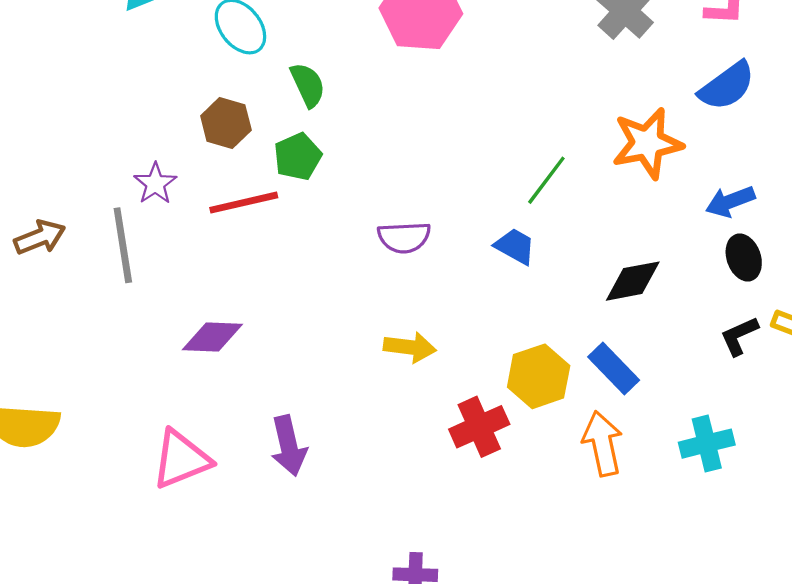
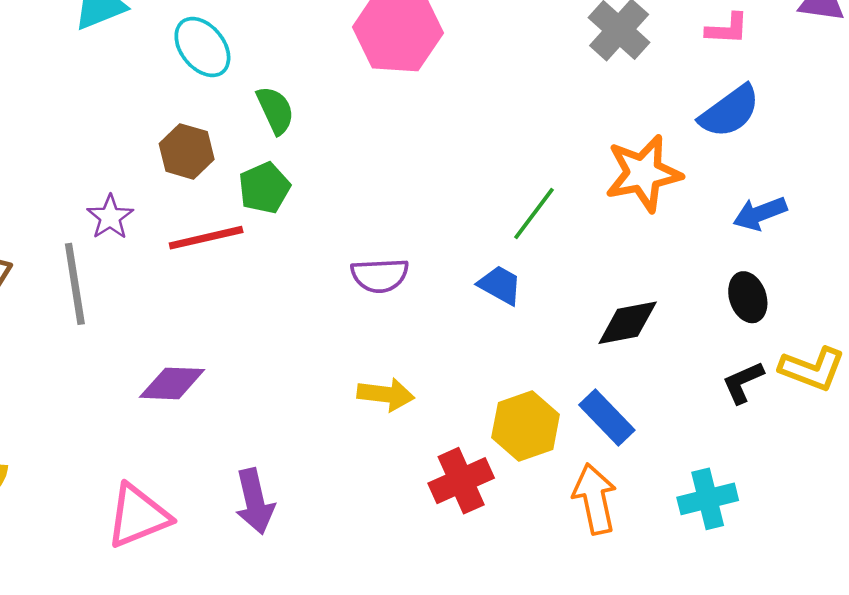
blue arrow: (730, 201) -> (760, 213), moved

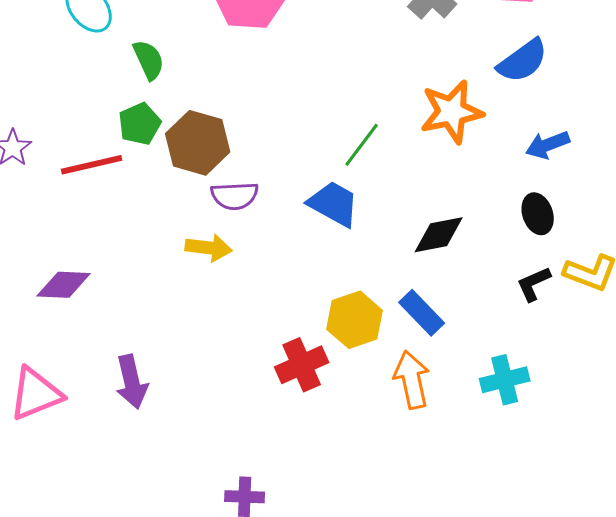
brown hexagon: (187, 151) -> (198, 143), moved, size x1.4
blue trapezoid: (500, 285) -> (334, 204), size x1.4
yellow arrow: (386, 394) -> (209, 248), moved

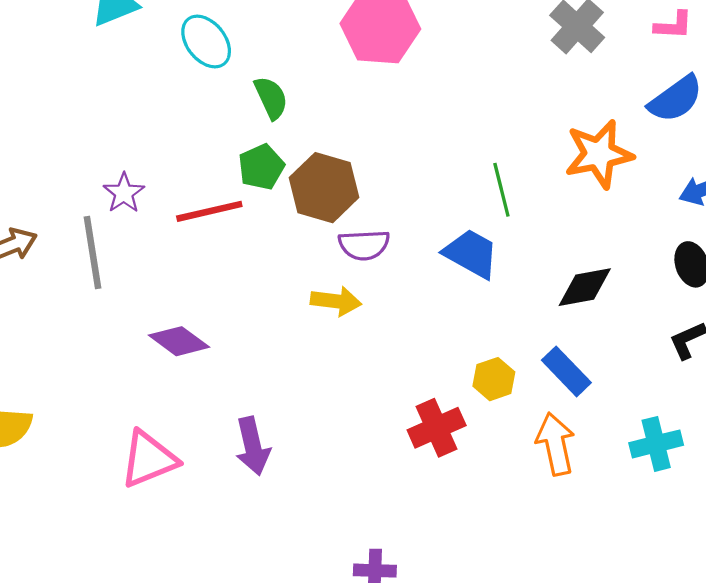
green line: (362, 145) -> (501, 190), turned -51
purple diamond: (64, 285) -> (179, 341), turned 34
yellow hexagon: (355, 320) -> (494, 379), size x0.7

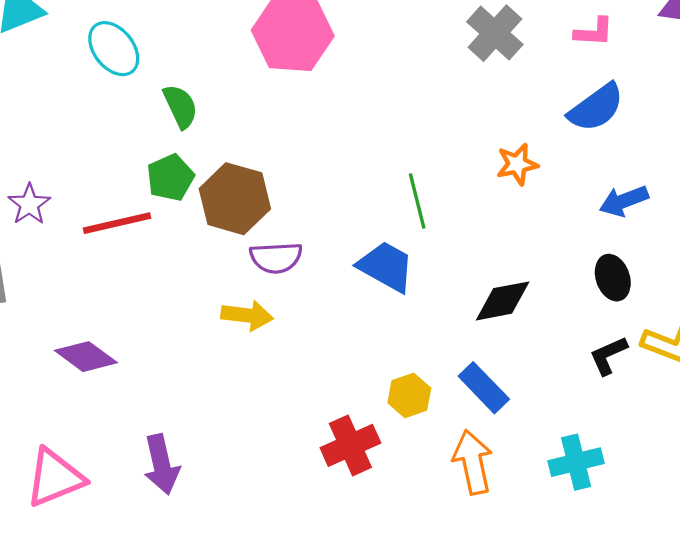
orange star: (599, 154) -> (517, 164), size x0.6

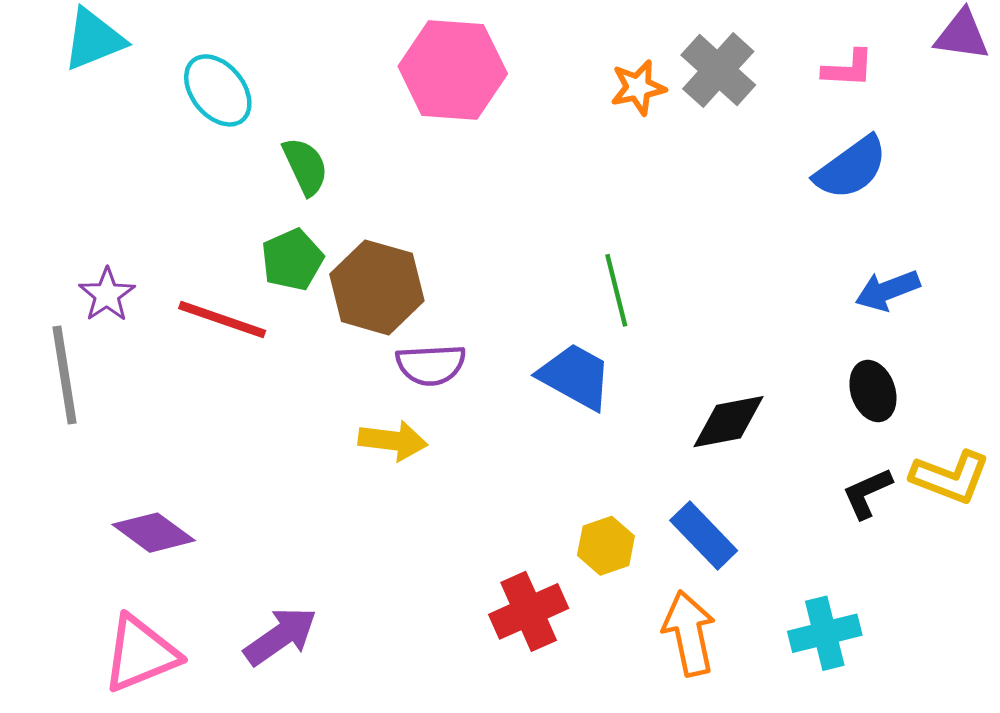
orange star: (517, 164) -> (638, 88), moved
red line: (117, 223) -> (222, 320), turned 32
purple diamond: (86, 357) -> (154, 533), moved
purple arrow: (161, 464) -> (281, 636), turned -112

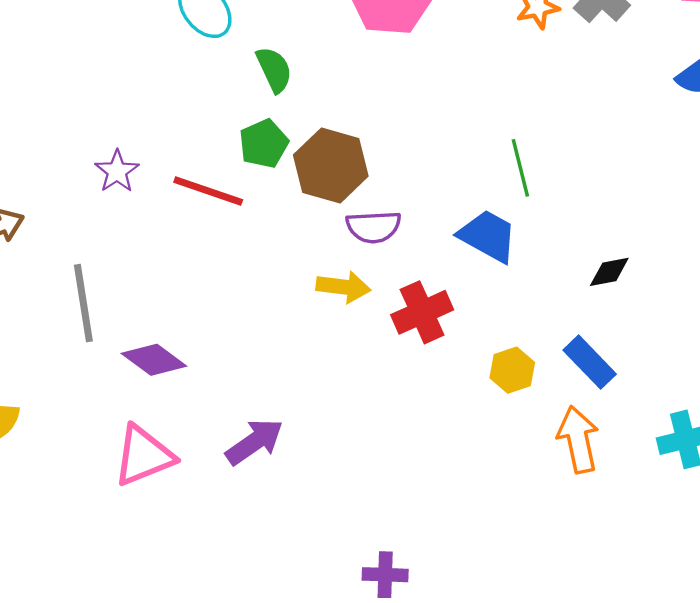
gray line: (65, 375) -> (83, 303), moved
black diamond: (728, 422) -> (609, 272), size x0.7
red cross: (529, 611) -> (422, 312), moved

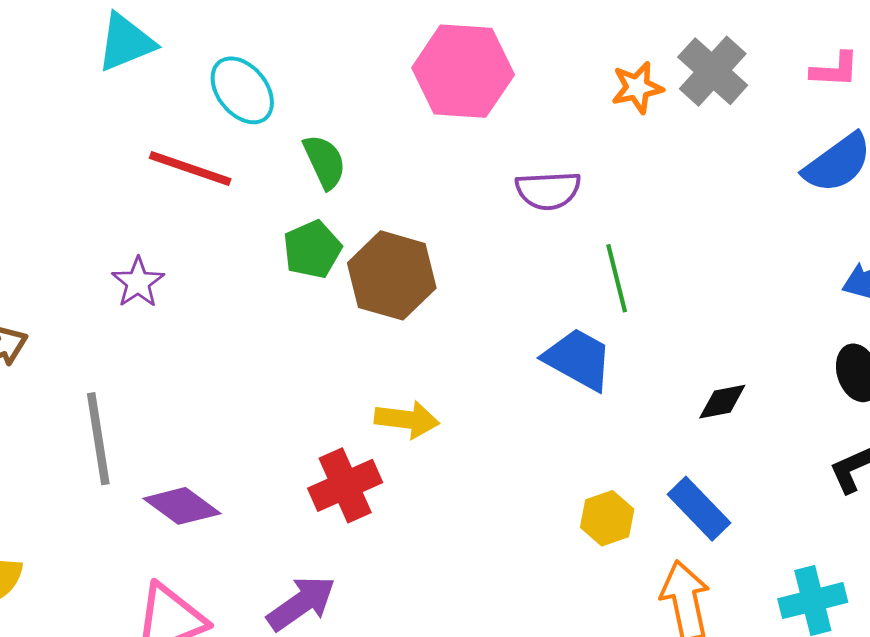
red line: (208, 191) -> (190, 169), moved
purple semicircle: (374, 227) -> (548, 190), moved
red cross: (422, 312) -> (345, 485), moved

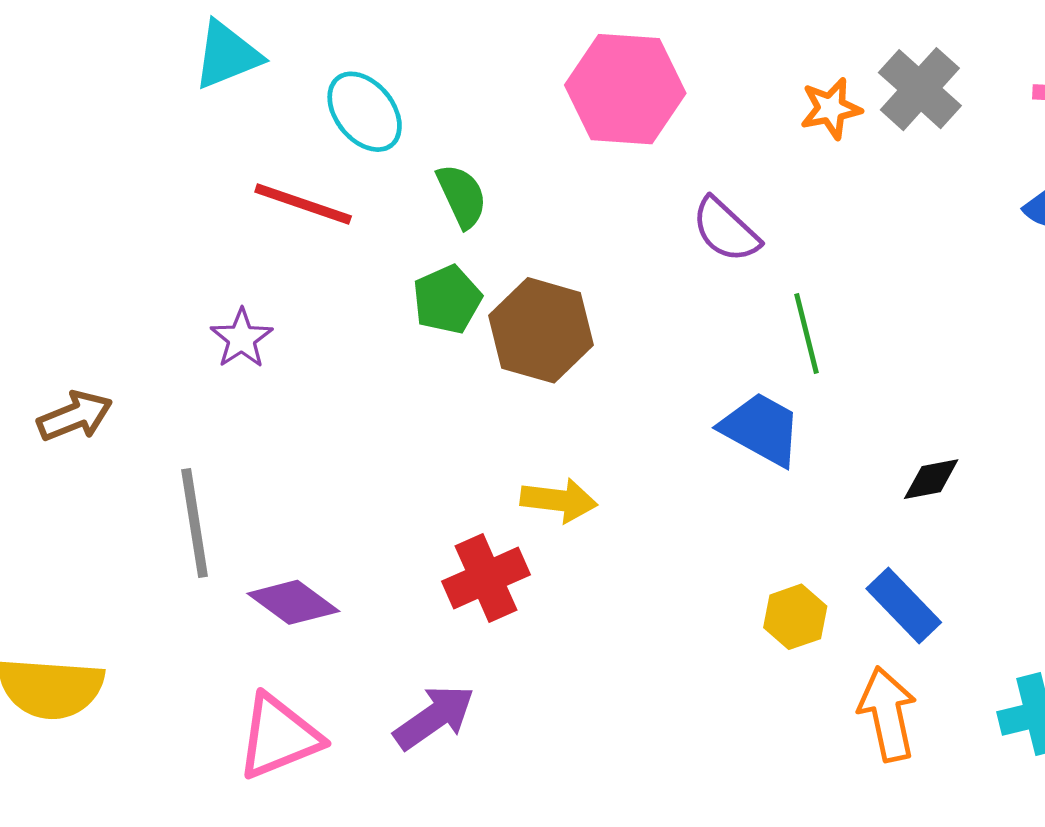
purple semicircle: (548, 190) -> (726, 230), turned 46

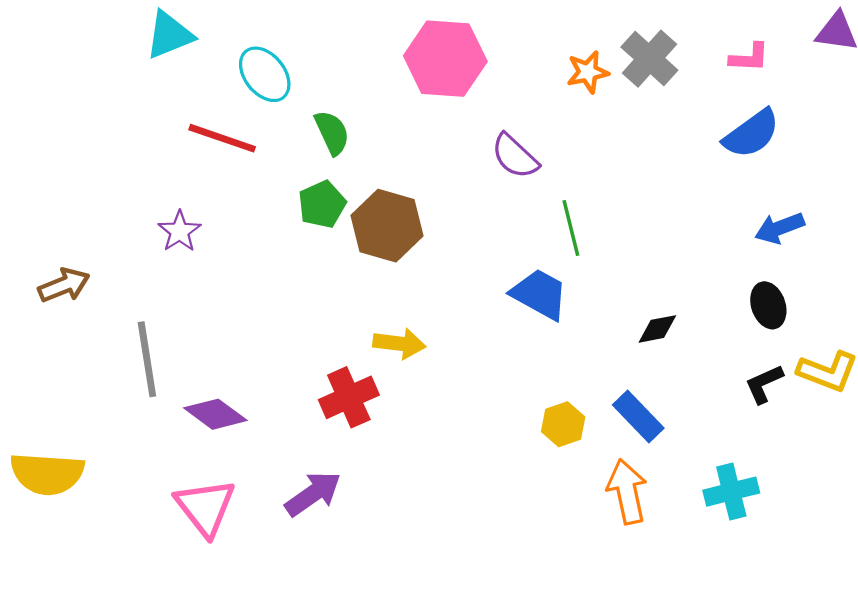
pink triangle: (279, 737) -> (205, 507), turned -46

